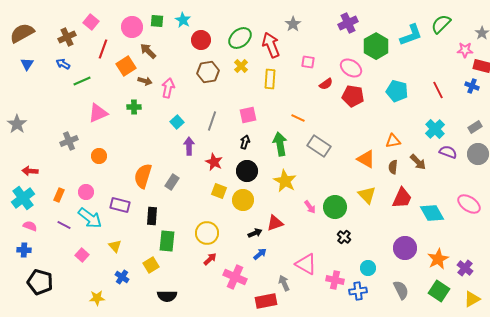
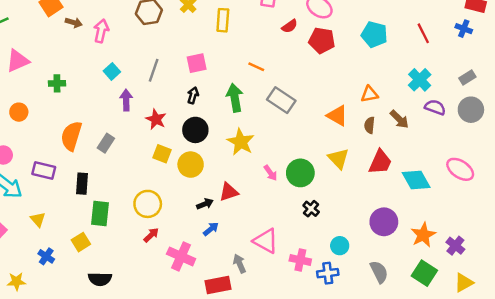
green cross: (134, 107) -> (57, 83), moved

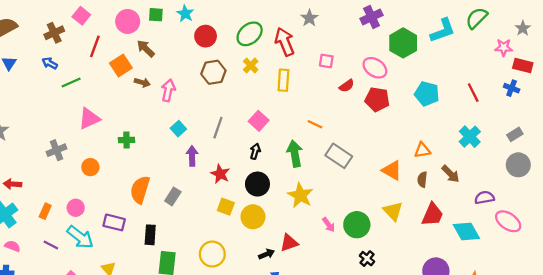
pink square: (197, 63) -> (259, 121), turned -36
purple semicircle: (435, 107) -> (484, 198), moved, turned -30

